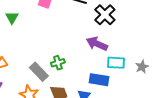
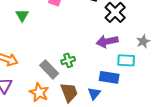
purple arrow: (97, 44) -> (107, 41), turned -35
gray star: (142, 67) -> (143, 41), moved

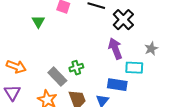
green triangle: (22, 15) -> (38, 22), moved
purple arrow: (107, 41) -> (115, 49), turned 80

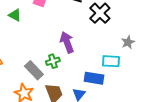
green triangle: (38, 22) -> (15, 15), turned -32
purple arrow: (115, 49) -> (67, 42), moved

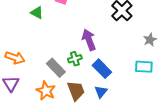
cyan rectangle: (111, 61) -> (144, 67), moved
blue rectangle: (94, 78) -> (102, 69), moved, turned 36

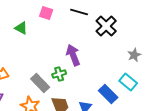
cyan rectangle: (144, 67) -> (128, 82), turned 36
blue rectangle: (102, 69) -> (108, 94), moved

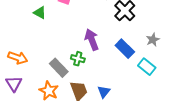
green cross: (59, 74) -> (78, 59), turned 32
blue rectangle: (108, 94) -> (125, 49), moved

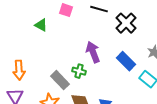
orange arrow: (18, 58) -> (19, 70), turned 66

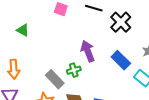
green triangle: (41, 25) -> (23, 30), moved
green cross: (79, 71) -> (74, 70), turned -32

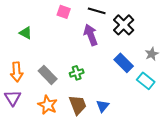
purple arrow: (88, 51) -> (91, 35), moved
gray rectangle: (55, 79) -> (48, 75), moved

